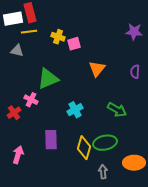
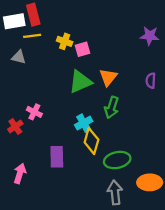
green triangle: (48, 79) -> (80, 82), moved
green arrow: (117, 110) -> (112, 107), moved, turned 78
yellow diamond: (84, 148) -> (91, 141), moved
gray arrow: (103, 172) -> (115, 192), size x1.5

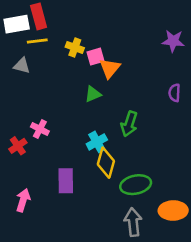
orange triangle: (108, 77) -> (110, 68), moved
green triangle: (80, 82) -> (93, 94), size x0.6

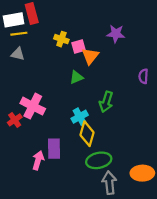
yellow line: (37, 41) -> (19, 34), moved
purple star: (173, 41) -> (116, 34), moved
pink cross: (40, 129) -> (33, 106), size x1.6
green ellipse: (136, 185) -> (99, 160), moved
pink arrow: (23, 200) -> (38, 160), moved

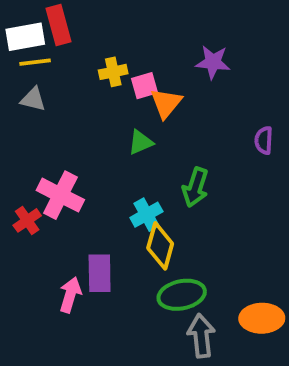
yellow cross: (61, 39) -> (113, 72), turned -32

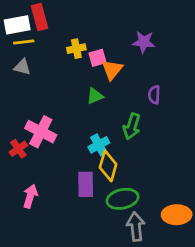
purple semicircle: (264, 140) -> (154, 95), moved
purple rectangle: (100, 273) -> (86, 184), moved
pink arrow: (70, 295) -> (30, 196), moved

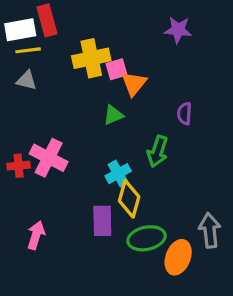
purple star: (144, 42) -> (178, 30), moved
yellow cross: (76, 49) -> (91, 58), size x1.6
red cross: (18, 149) -> (19, 166), moved, turned 30
orange ellipse: (177, 215) -> (178, 257), moved, turned -68
gray arrow: (136, 227) -> (210, 230), moved

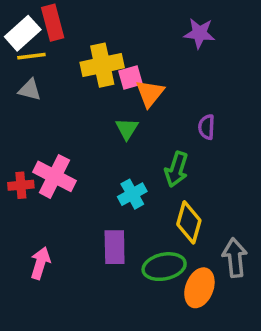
white rectangle: (20, 30) -> (23, 33), turned -32
green triangle: (113, 115) -> (127, 129), turned -35
yellow diamond: (129, 199) -> (189, 222), moved

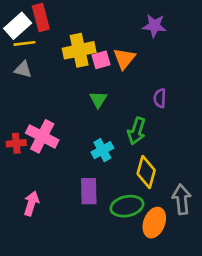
orange triangle: (150, 93) -> (124, 59), moved

